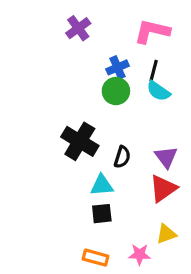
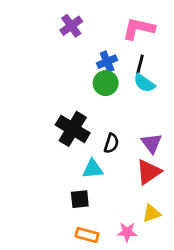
black square: (102, 214) -> (80, 199), moved

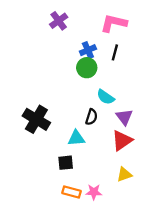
cyan semicircle: (144, 83) -> (106, 97), moved
black cross: (73, 129) -> (36, 119), moved
pink star: (127, 232) -> (94, 192), moved

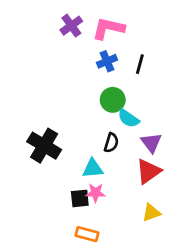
pink L-shape: (114, 23) -> (108, 28), moved
green circle: (87, 68) -> (113, 100), moved
pink star: (94, 192) -> (96, 193), moved

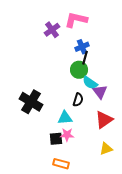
purple cross: (71, 26) -> (52, 30), moved
blue cross: (107, 61) -> (82, 47), moved
black line: (140, 64) -> (85, 58), moved
purple triangle: (151, 143) -> (100, 92), moved

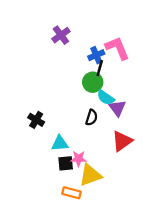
pink L-shape: (76, 20) -> (117, 48), moved, turned 55
black cross: (31, 102) -> (36, 120), size x0.6
cyan triangle: (65, 118) -> (60, 143), moved
yellow triangle: (106, 149) -> (90, 175), moved, size x1.5

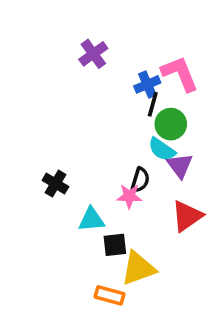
green circle: (93, 82) -> (171, 124), moved
pink star: (79, 159) -> (129, 196), moved
black square: (66, 163) -> (115, 245), moved

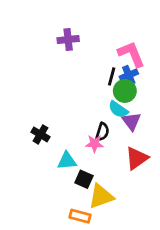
purple cross: (93, 54) -> (68, 40), turned 30
blue cross: (147, 84) -> (129, 75), moved
black square: (115, 245) -> (84, 179), turned 30

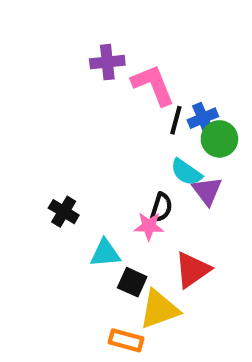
pink L-shape: (131, 54) -> (153, 85), moved
green circle: (125, 91) -> (219, 139), moved
red triangle: (137, 158) -> (192, 270), moved

